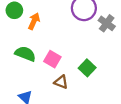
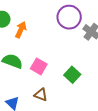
brown triangle: (61, 82) -> (41, 95), moved

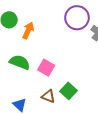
green square: (72, 75) -> (68, 91), moved

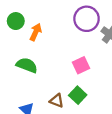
pink square: (46, 68) -> (81, 65), moved, turned 35

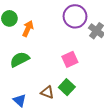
green semicircle: (27, 65) -> (20, 59), turned -48

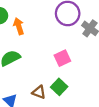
orange arrow: (28, 29) -> (19, 26), turned -42

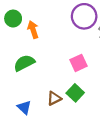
brown triangle: (39, 92) -> (54, 98), turned -48

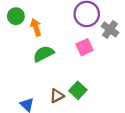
green semicircle: (24, 63) -> (44, 54), moved
pink square: (79, 63) -> (84, 47), moved

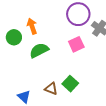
green circle: (16, 16) -> (14, 37), moved
brown triangle: (57, 96) -> (51, 89), turned 48

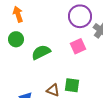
orange arrow: (32, 26) -> (18, 14), moved
green square: (70, 84) -> (72, 85), turned -35

